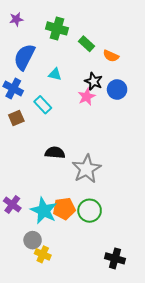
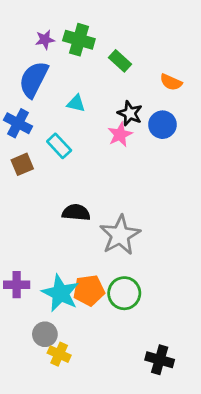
purple star: (16, 19) -> (45, 40), moved
orange semicircle: (111, 56) -> (171, 82), moved
purple cross: (12, 205) -> (17, 285), turned -36

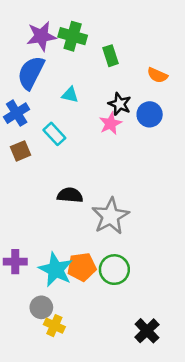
purple star: (45, 40) -> (41, 36), size x1.6
green rectangle: (120, 61) -> (110, 56), turned 30
blue cross: (18, 123) -> (17, 113), turned 30
black cross: (160, 360) -> (147, 331), turned 30

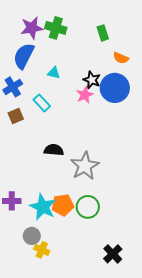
green rectangle: (110, 56) -> (103, 33), moved
blue circle: (150, 114) -> (115, 88), size x1.5

